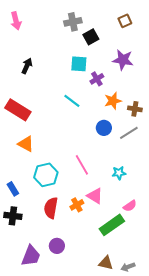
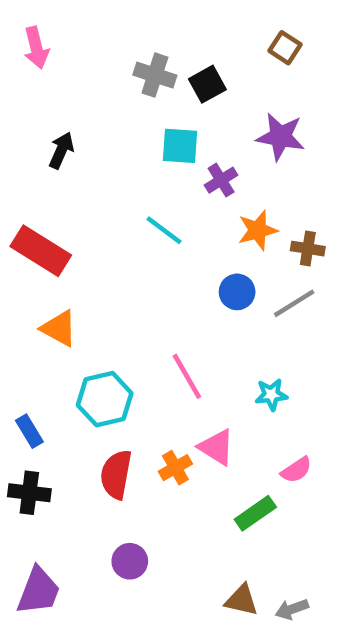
brown square: (125, 21) -> (285, 48), turned -32
gray cross: (73, 22) -> (155, 75), moved, turned 30
green rectangle: (112, 225) -> (255, 513), size x0.7
purple trapezoid: (31, 256) -> (38, 591), moved

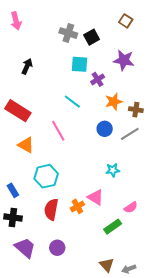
pink line: (187, 376) -> (58, 131), moved
cyan star: (271, 395) -> (113, 170), moved
purple trapezoid: (38, 591) -> (25, 248), moved, turned -70
brown triangle: (242, 600) -> (107, 265), turned 35

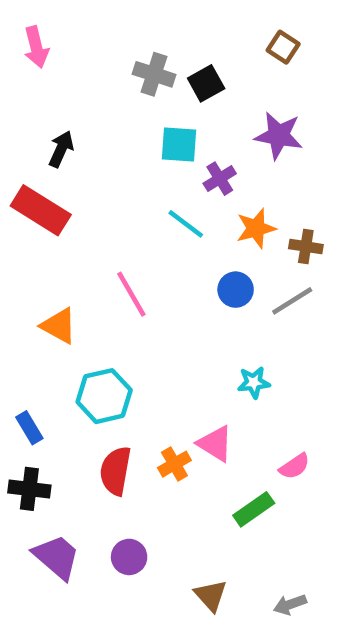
cyan line: (72, 102) -> (186, 224), moved
red rectangle: (18, 111) -> (41, 210), moved
brown triangle: (107, 265) -> (211, 595), moved

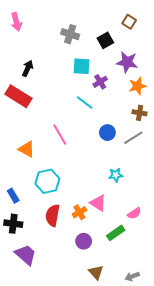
black square: (206, 83) -> (105, 40), moved
orange star: (256, 228) -> (137, 86), moved
purple circle: (129, 557) -> (84, 241), moved

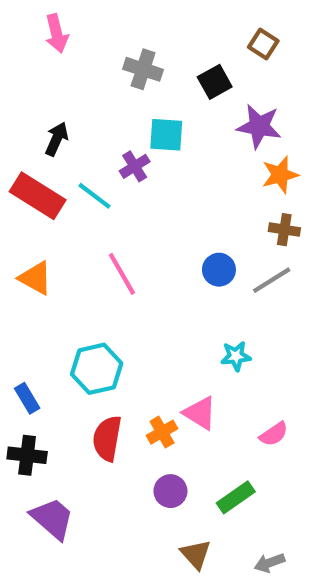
pink arrow: (16, 22) -> (57, 33), moved
purple cross: (100, 82) -> (135, 166), moved
cyan line: (85, 102) -> (95, 196), moved
orange triangle: (27, 149) -> (35, 278), moved
green rectangle: (116, 233) -> (236, 497), moved

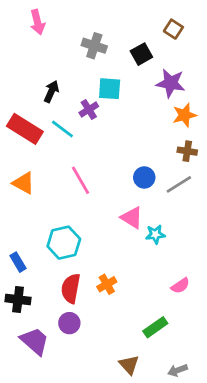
black arrow: (57, 139) -> (51, 91), moved
pink triangle: (200, 413) -> (132, 218), moved
purple circle: (170, 491) -> (69, 323), moved

